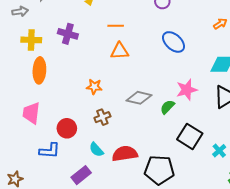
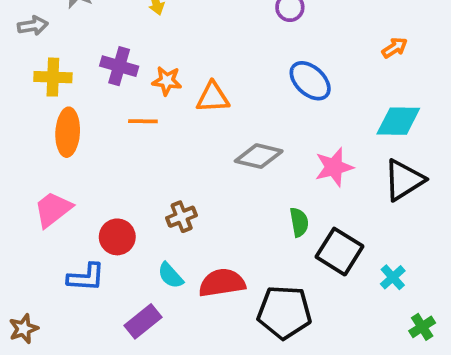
orange line: (116, 26) -> (143, 121), moved
orange star: (94, 87) -> (167, 81), moved
gray diamond: (139, 98) -> (259, 156), moved
green semicircle: (167, 107) -> (299, 222), moved, turned 126
pink trapezoid: (31, 113) -> (53, 209), turned 45

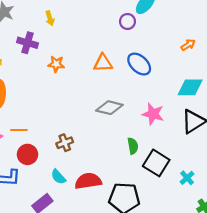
purple cross: (119, 66) -> (27, 43), moved
orange triangle: (213, 97) -> (103, 63), moved
orange line: (143, 121) -> (19, 130), moved
pink star: (334, 167) -> (153, 114), turned 30

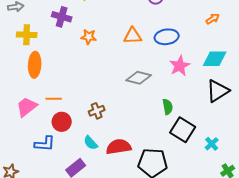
blue ellipse: (139, 64) -> (167, 37), turned -50
pink star: (153, 114) -> (180, 66), moved, turned 30
green semicircle: (133, 146) -> (168, 107), moved

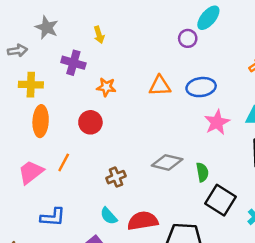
gray diamond: (139, 78) -> (167, 162), moved
orange line: (54, 99) -> (64, 162), turned -63
red circle: (62, 122) -> (90, 122), moved

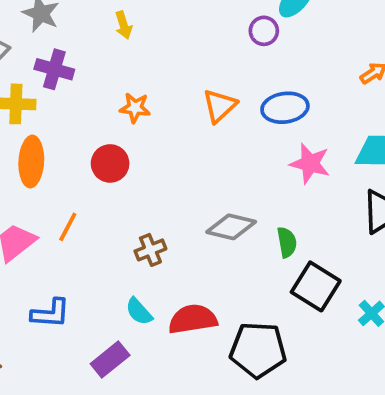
purple cross: (73, 63) -> (54, 69), moved
orange triangle: (160, 86) -> (220, 106), turned -40
pink star: (217, 122) -> (310, 163), turned -30

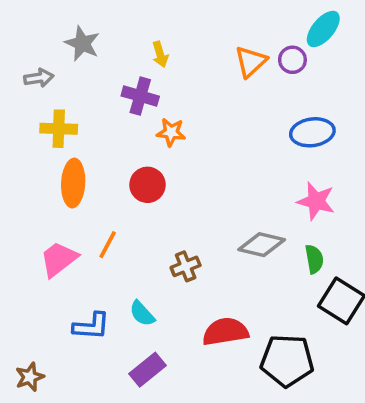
purple cross: (54, 69) -> (140, 96), moved
orange triangle: (220, 106) -> (251, 62), moved
pink star: (310, 163) -> (316, 201), moved
cyan semicircle: (139, 311) -> (142, 313), moved

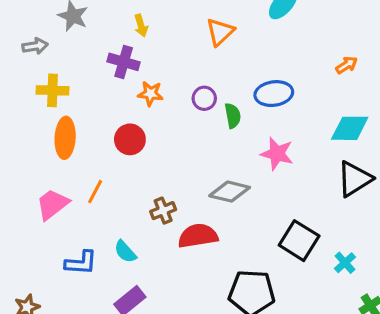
purple circle: (292, 60) -> (204, 98), moved
green semicircle: (314, 259) -> (233, 116), moved
red semicircle: (225, 332) -> (198, 236), moved

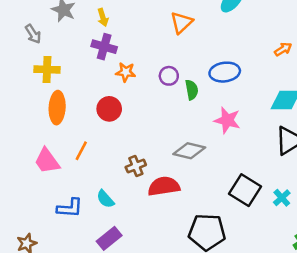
yellow arrow: (141, 26) -> (103, 17), moved
gray arrow: (35, 46) -> (33, 34), turned 66
pink trapezoid: (52, 204) -> (47, 161), turned -88
cyan cross: (345, 263) -> (282, 198), moved

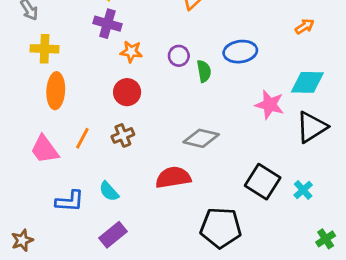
red circle: (109, 109) -> (127, 92), moved
pink star: (227, 120) -> (270, 105), moved
brown cross: (136, 166) -> (123, 135), moved

